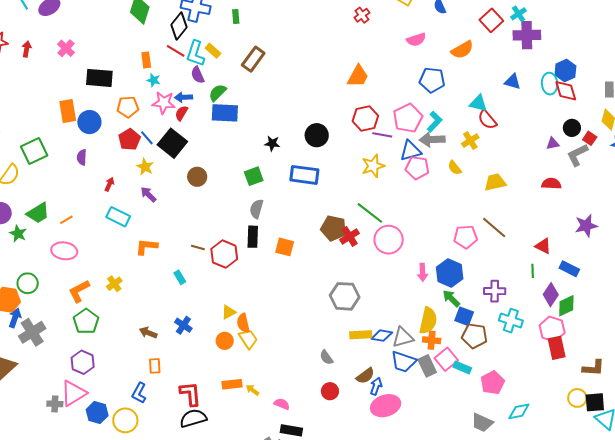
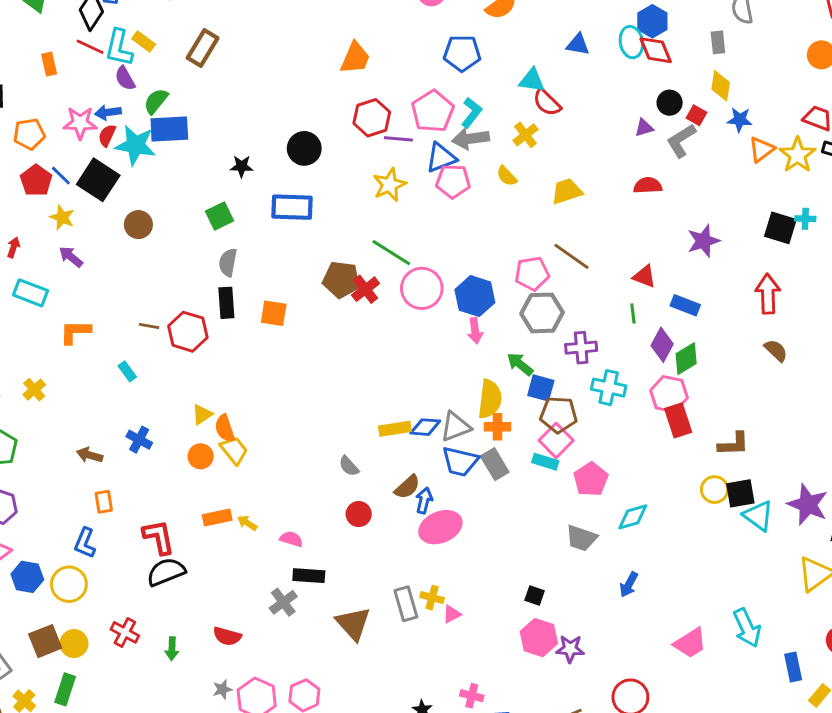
cyan star: (154, 80) -> (136, 145), moved, size x2.0
blue hexagon: (450, 273) -> (475, 296), moved
gray hexagon: (345, 296) -> (542, 313), moved
pink square: (446, 359) -> (556, 440), moved

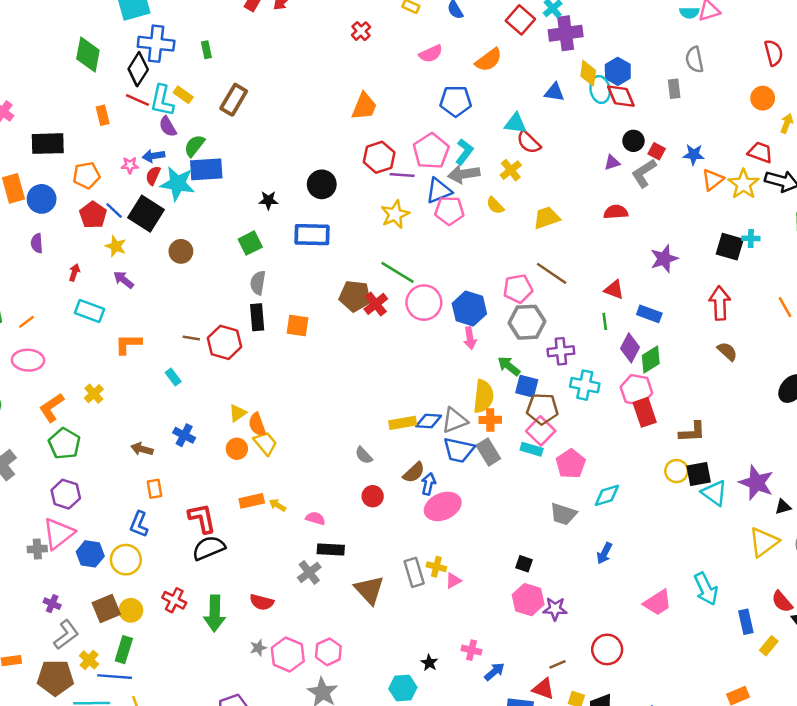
yellow diamond: (721, 86) -> (588, 73), moved
pink star: (80, 123) -> (130, 165), size x0.6
green arrow: (172, 649) -> (215, 613), size x1.8

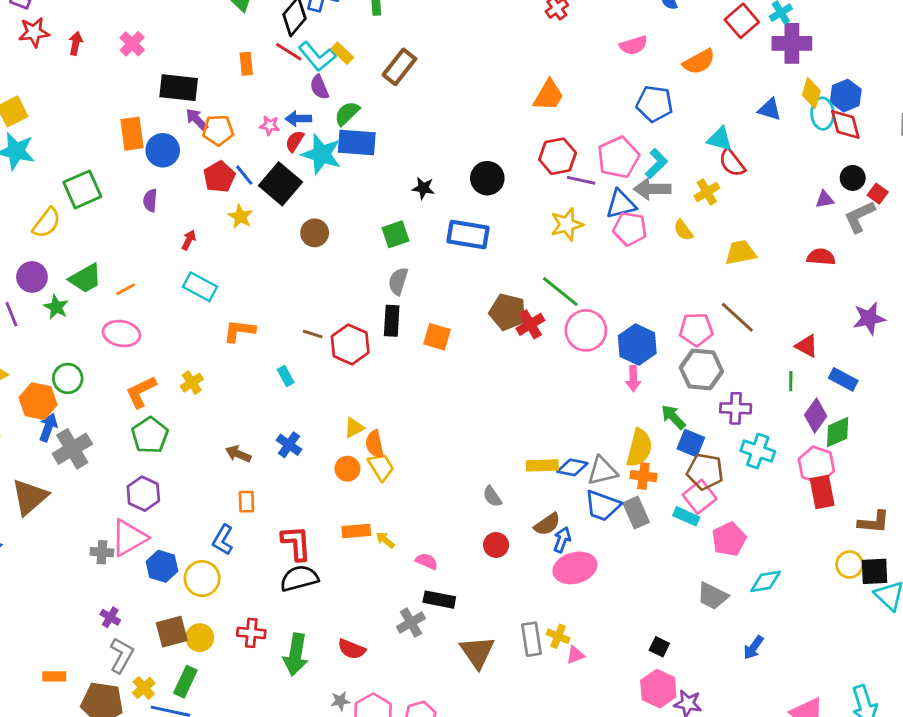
cyan L-shape: (162, 101) -> (317, 56), turned -60
purple arrow: (124, 280) -> (197, 120), moved
red cross: (174, 600) -> (251, 633), turned -30
gray L-shape: (66, 635) -> (121, 655), turned -32

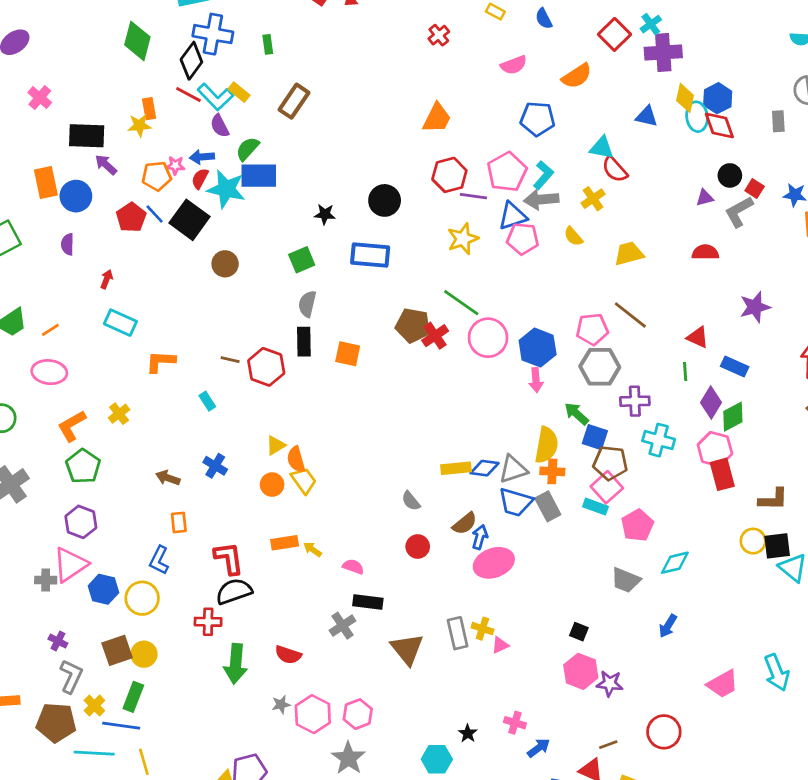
orange pentagon: (218, 130) -> (157, 176), moved
yellow star: (240, 216) -> (139, 125), moved, turned -30
red cross: (251, 633) -> (208, 622), moved

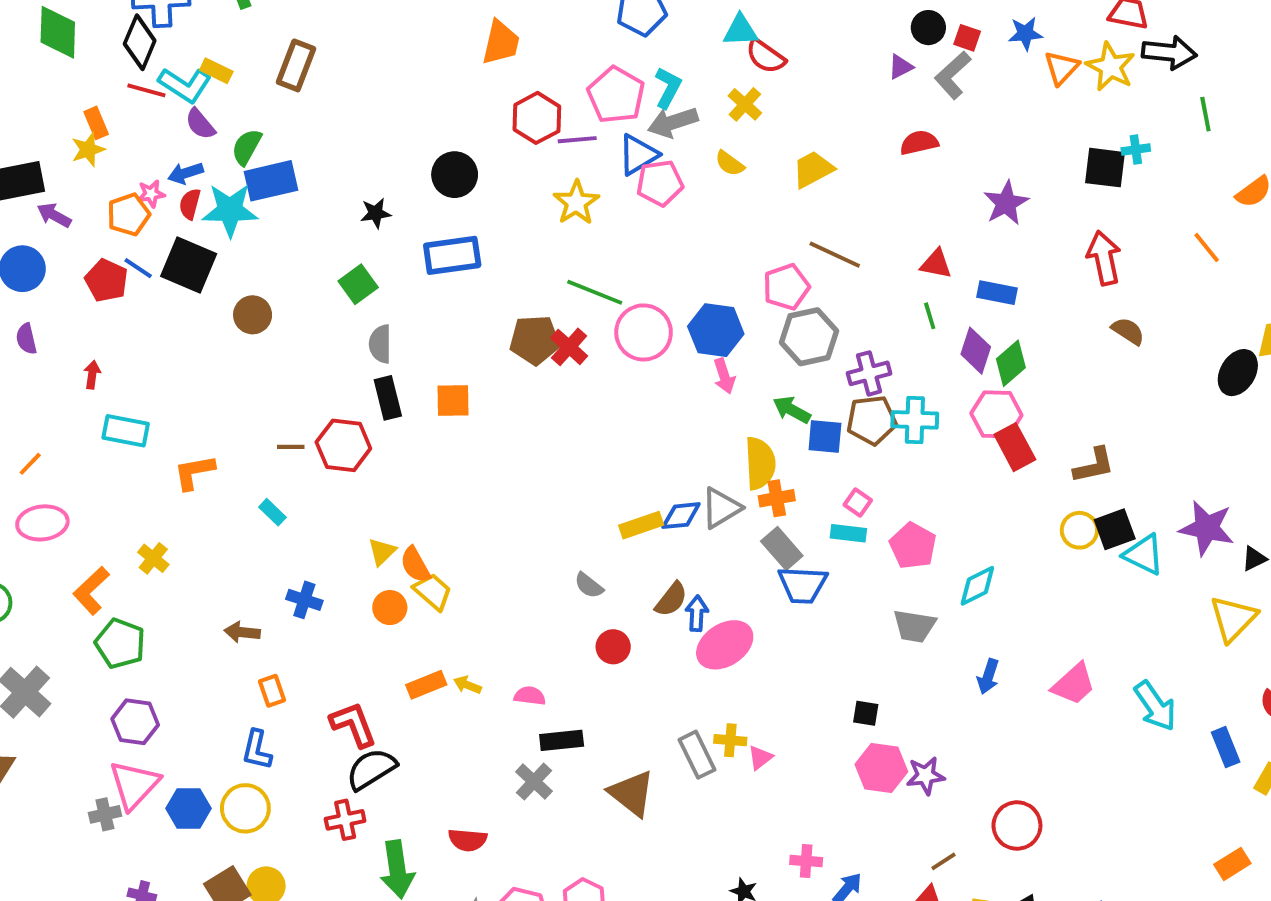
brown pentagon: (610, 463) -> (872, 420), moved
pink square: (607, 487) -> (858, 503), size x0.6
blue trapezoid: (516, 502) -> (803, 585), moved
pink trapezoid: (723, 684) -> (1074, 684), moved

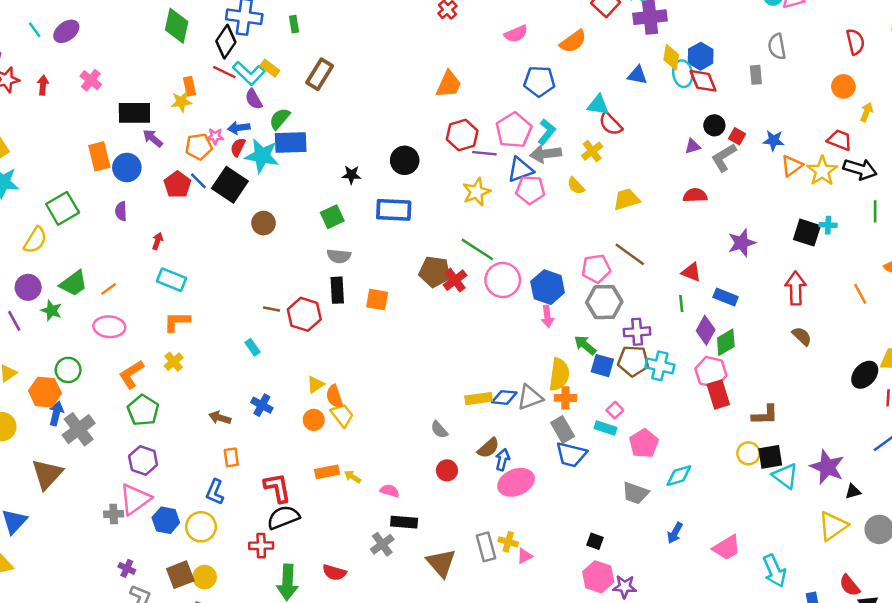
gray semicircle: (380, 344) -> (339, 256), turned -95
orange L-shape: (194, 472) -> (177, 322), moved

